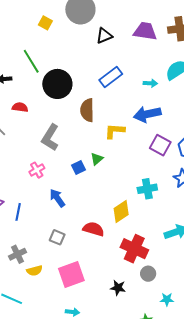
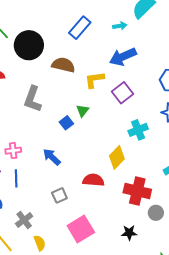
brown semicircle: (87, 110) -> (63, 65), turned 115
purple square: (160, 145) -> (122, 93), moved, turned 35
pink cross: (37, 170) -> (13, 151), moved, turned 35
gray square: (57, 237) -> (59, 195), turned -35
yellow semicircle: (35, 271) -> (40, 243), moved, turned -84

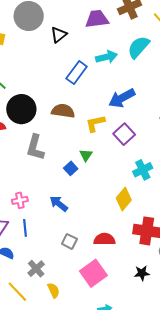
cyan arrow: (120, 26) -> (107, 57), moved, size x1.5
black circle: (29, 45) -> (21, 109), moved
red semicircle: (93, 180) -> (105, 239), moved
gray square: (59, 195) -> (69, 241), turned -35

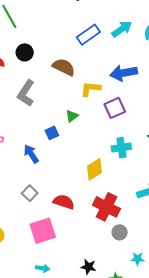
cyan arrow: (107, 57) -> (122, 29), turned -40
black circle: (21, 109) -> (25, 52), size x0.6
blue square: (71, 168) -> (52, 133), moved
black star: (142, 273) -> (88, 267), moved

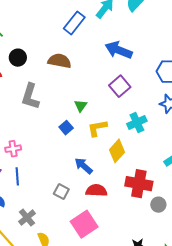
blue arrow: (124, 73) -> (119, 50), turned 48
yellow L-shape: (91, 89) -> (97, 128), moved
blue arrow: (31, 154) -> (84, 166), moved

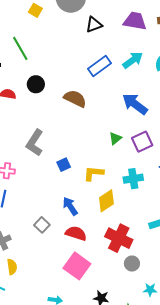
purple square: (120, 86) -> (142, 142), moved
gray L-shape: (30, 96) -> (35, 143), moved
green triangle: (81, 106) -> (115, 138), moved
pink square: (84, 224) -> (77, 266), moved, turned -36

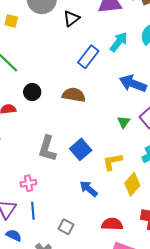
blue square: (64, 165) -> (81, 149), moved, size x1.5
blue arrow: (70, 206) -> (89, 189), moved
gray square: (42, 225) -> (66, 227), moved

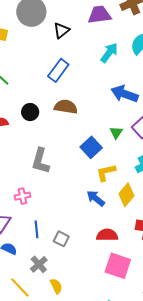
blue rectangle: (88, 57) -> (58, 70), moved
black circle: (32, 92) -> (30, 112), moved
blue square: (81, 149) -> (91, 147), moved
blue arrow: (89, 189) -> (96, 198), moved
blue line: (33, 211) -> (37, 229), moved

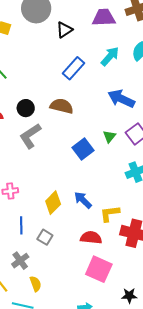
blue rectangle: (58, 70) -> (74, 68), moved
gray L-shape: (40, 161) -> (30, 136), moved, turned 36
yellow L-shape: (106, 172) -> (110, 214), moved
yellow diamond: (126, 195) -> (53, 203), moved

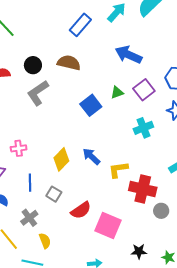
green triangle: (109, 136) -> (117, 93), turned 32
red semicircle: (91, 238) -> (81, 210), moved, turned 140

